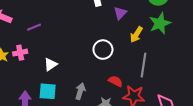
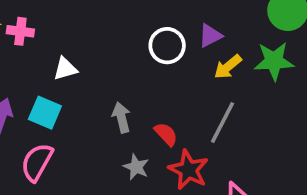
purple triangle: (120, 13) -> (210, 36), moved
white circle: (103, 50) -> (167, 46), moved
gray arrow: (80, 91) -> (121, 117), moved, turned -49

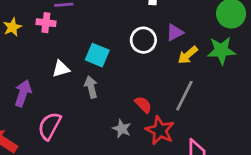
pink cross: (20, 31) -> (46, 23), moved
white triangle: (65, 69) -> (61, 69), moved
cyan square: (45, 113) -> (97, 55), moved
gray arrow: (121, 117) -> (91, 87), moved

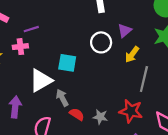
yellow arrow: (188, 55) -> (132, 54), moved
white triangle: (61, 69) -> (41, 80), size x1.6
gray arrow: (91, 87) -> (62, 98), moved
red semicircle: (143, 105) -> (77, 114), moved

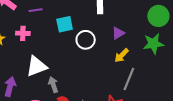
purple line: (31, 29) -> (36, 10), moved
white circle: (101, 42) -> (86, 40), moved
cyan square: (67, 63) -> (65, 24), moved, turned -30

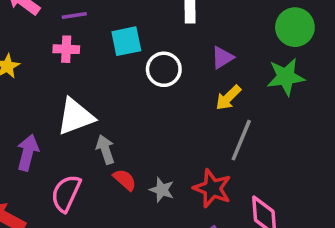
pink cross: (23, 33) -> (66, 49), moved

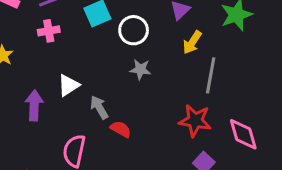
white triangle: (75, 117) -> (68, 85), size x0.7
purple arrow: (28, 153) -> (34, 105), moved
gray star: (162, 190) -> (140, 69), moved

